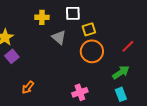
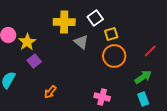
white square: (73, 13) -> (95, 18), turned -35
yellow cross: (42, 17) -> (64, 22), size x1.5
pink cross: (80, 92) -> (102, 97), turned 35

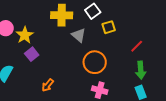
red line: (150, 51) -> (137, 46), moved
orange circle: (114, 56) -> (95, 62), moved
green arrow: (143, 77) -> (141, 70), turned 120

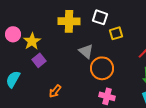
white square: (93, 11) -> (100, 17), turned -35
gray triangle: (79, 35) -> (86, 51), moved

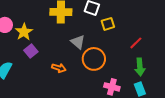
orange arrow: (55, 91) -> (59, 68), moved, turned -112
pink cross: (107, 96) -> (112, 87), moved

